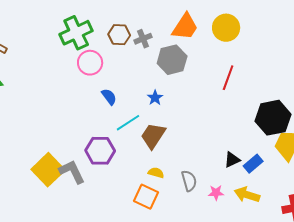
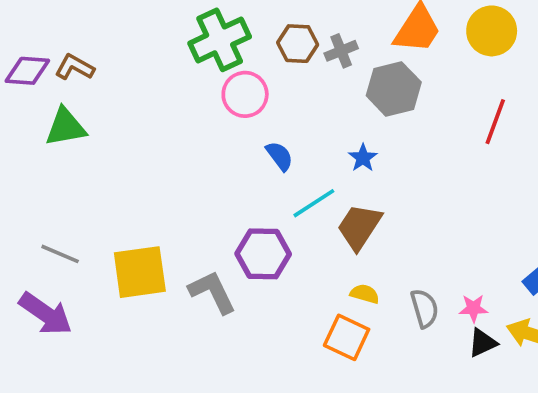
black triangle: (232, 160) -> (483, 343), moved
yellow square: (48, 170) -> (140, 272), moved, turned 36
pink star: (216, 193) -> (474, 308), moved

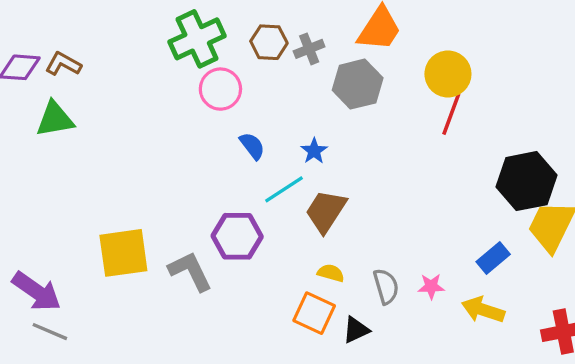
yellow circle: (492, 31) -> (448, 74), moved
blue star: (363, 158) -> (314, 151), moved
gray line: (60, 254) -> (50, 332), moved
black triangle: (483, 343) -> (356, 330), moved

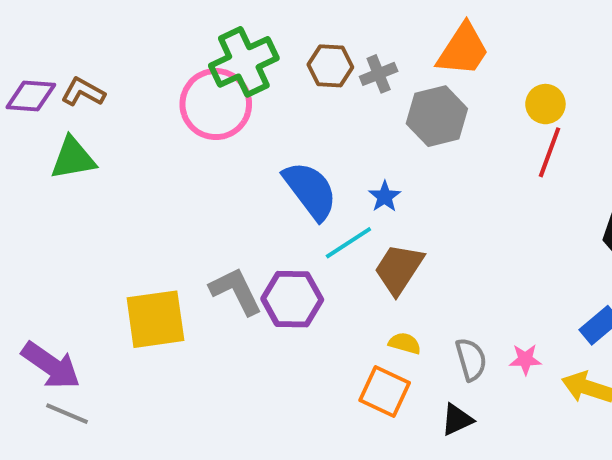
yellow circle: (448, 74) -> (545, 104), size x0.7
pink circle: (220, 89) -> (216, 104), moved, size x1.4
blue semicircle: (252, 146) -> (310, 191), size x1.8
gray L-shape: (190, 271) -> (236, 291), moved
black triangle: (356, 330) -> (457, 420), moved

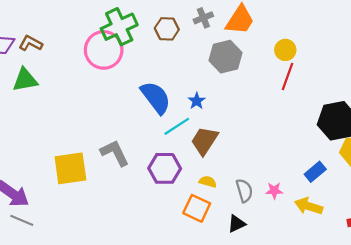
gray cross: (379, 74) -> (203, 18), moved
purple hexagon: (292, 299) -> (165, 168), moved

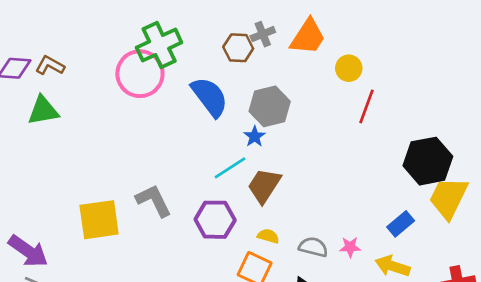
brown hexagon: (167, 29) -> (238, 48), moved
yellow circle: (285, 50) -> (349, 68), moved
gray hexagon: (225, 57) -> (270, 106), moved
blue semicircle: (156, 98) -> (210, 97), moved
gray semicircle: (244, 191) -> (313, 247), turned -60

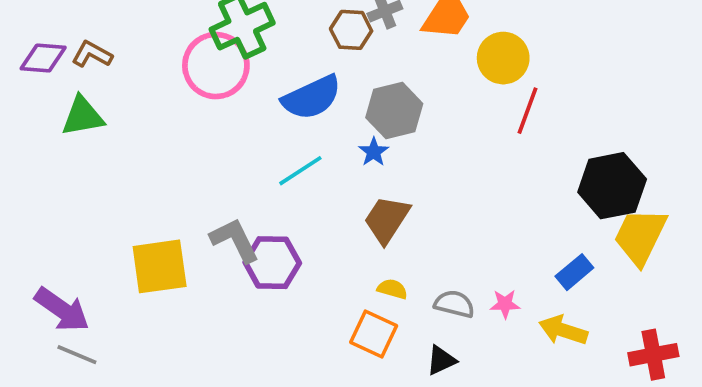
yellow circle: (349, 68) -> (503, 58), size x1.4
blue semicircle: (210, 97) -> (312, 97), turned 102
cyan line: (230, 168) -> (300, 171), moved
purple hexagon: (215, 220) -> (272, 263), moved

